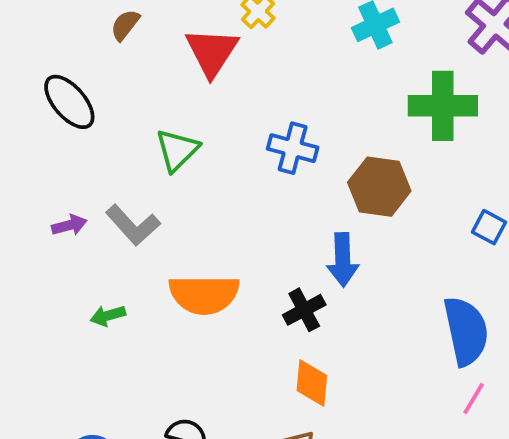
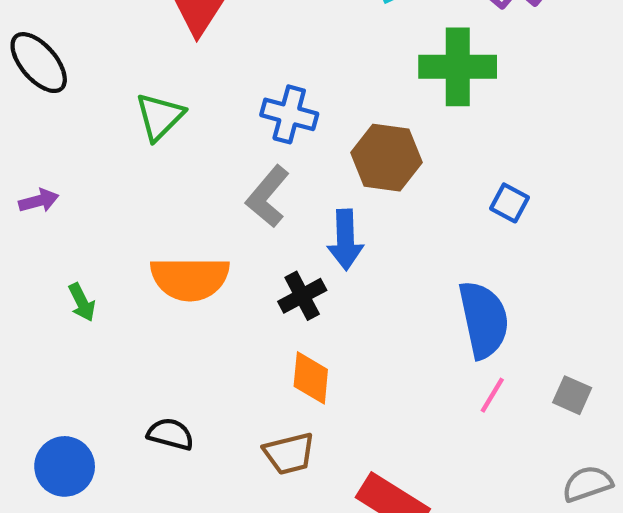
gray L-shape: (133, 225) -> (268, 196), moved, turned 82
green arrow: (108, 316) -> (82, 302), turned -100

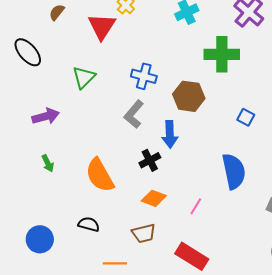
purple arrow: (39, 201) -> (46, 116), moved, size x1.5
orange semicircle: (190, 279) -> (100, 175), moved, turned 60
orange diamond: (311, 378) -> (154, 198), turned -75
pink line: (492, 395) -> (196, 206), moved

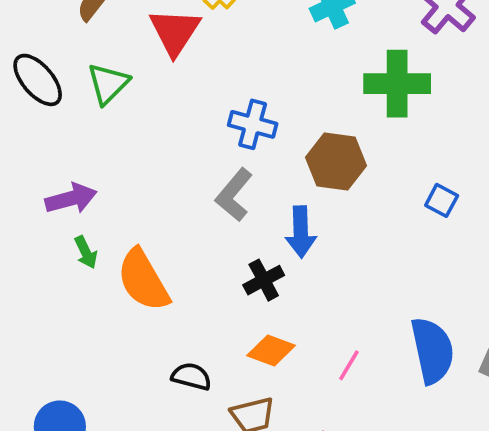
green triangle: (84, 77) -> (108, 84), moved
green arrow: (48, 163) -> (86, 252), moved
blue semicircle: (234, 171) -> (432, 350), moved
orange semicircle: (100, 175) -> (143, 280), moved
black semicircle: (89, 224) -> (191, 376), moved

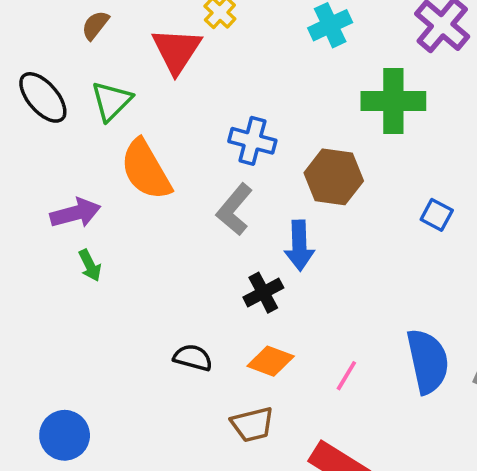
orange semicircle: (143, 280) -> (146, 170), moved
black semicircle: (191, 376) -> (193, 358), moved

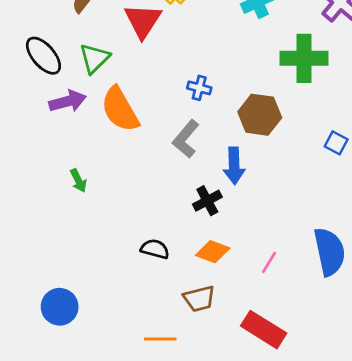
blue cross: (252, 141) -> (199, 88), size x0.7
purple arrow: (75, 213) -> (68, 101), moved

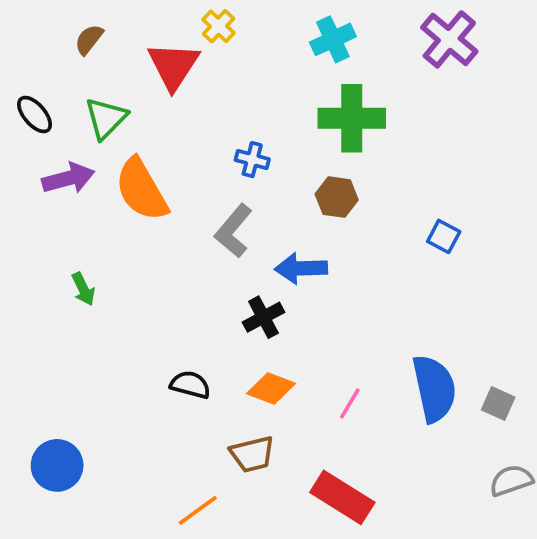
black ellipse: (43, 56) -> (35, 114), size x0.7
green cross: (304, 58) -> (352, 118), moved
brown hexagon: (260, 115) -> (337, 197), size x0.7
blue arrow: (234, 166) -> (301, 268), turned 90
orange line: (160, 339) -> (198, 510), turned -36

